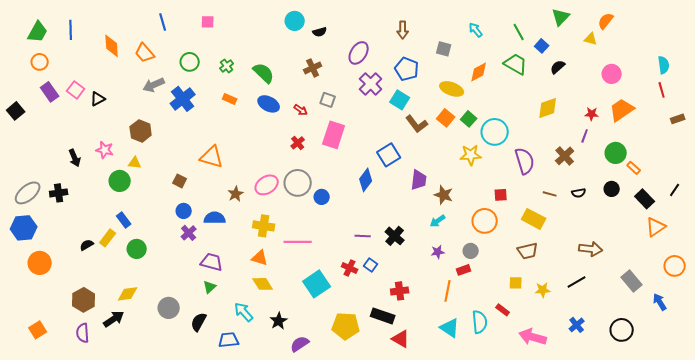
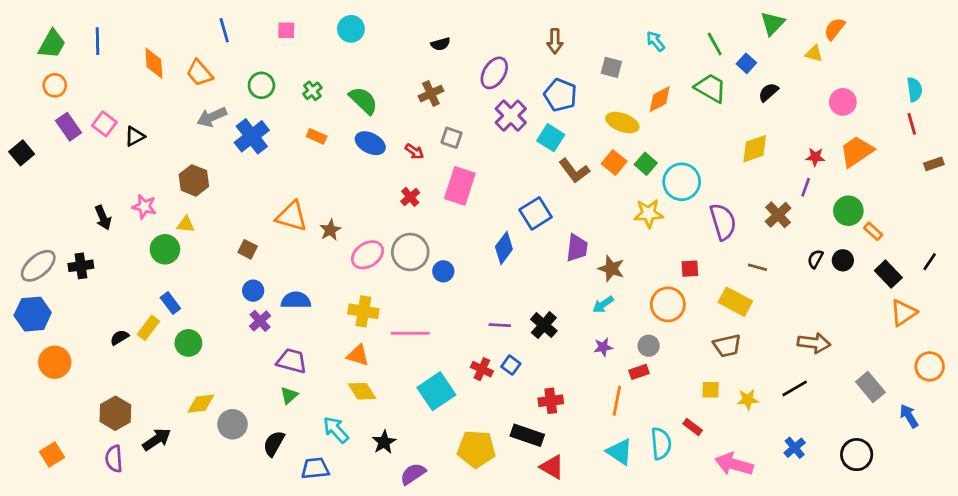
cyan circle: (295, 21) -> (351, 29), moved
black semicircle: (579, 193) -> (815, 259), moved, turned 128
brown star: (236, 194) -> (330, 230), moved
yellow diamond: (128, 294) -> (201, 404), moved

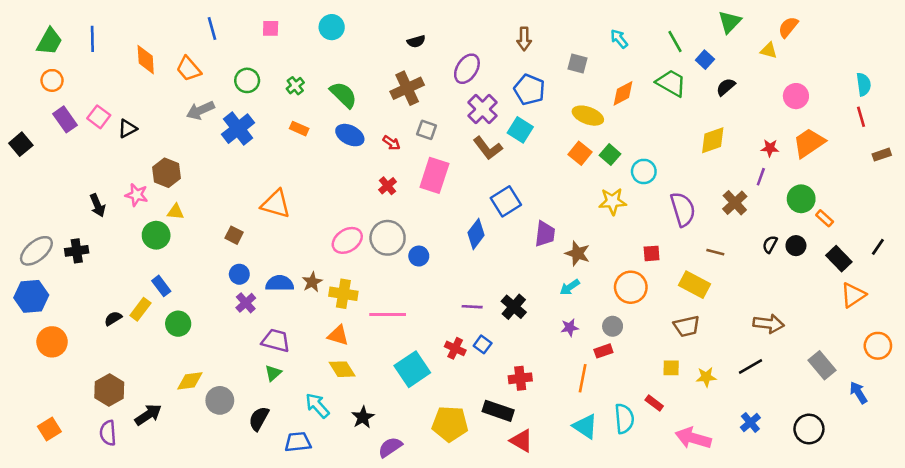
brown cross: (431, 94) -> (407, 88), size x1.4
brown L-shape: (574, 171) -> (488, 148), moved
brown hexagon: (194, 180) -> (166, 173), moved
cyan circle: (682, 182) -> (644, 171), size x0.7
brown star: (330, 230) -> (312, 282), moved

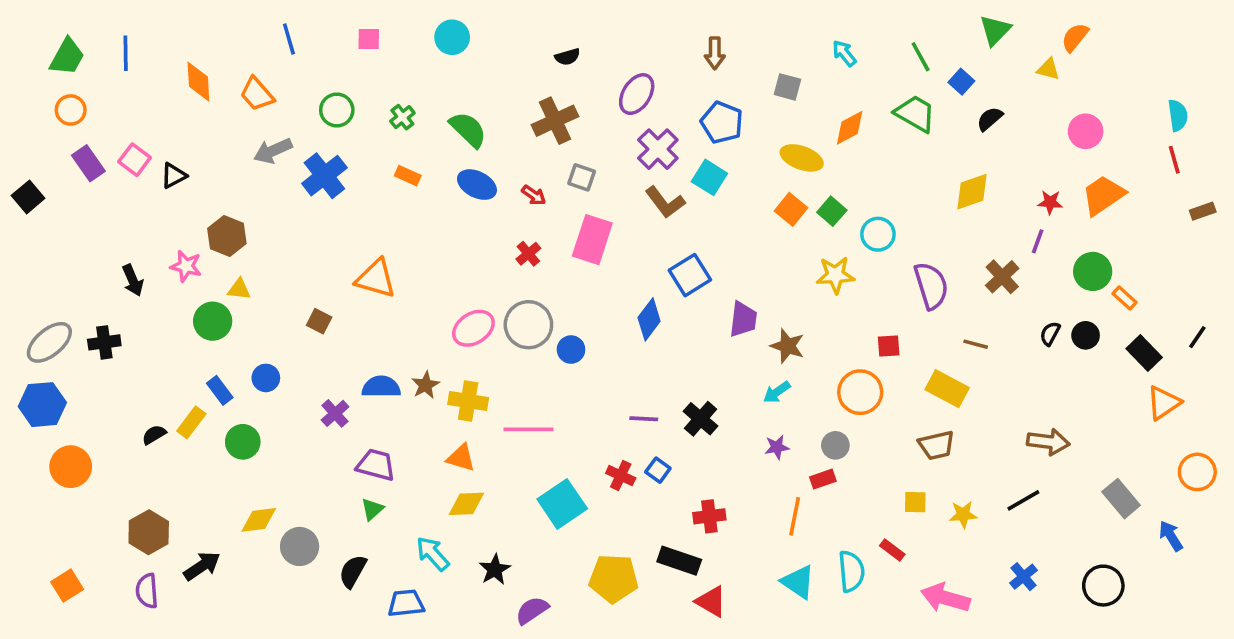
blue circle: (239, 274) -> (266, 378), moved
yellow diamond: (342, 369) -> (466, 504), turned -60

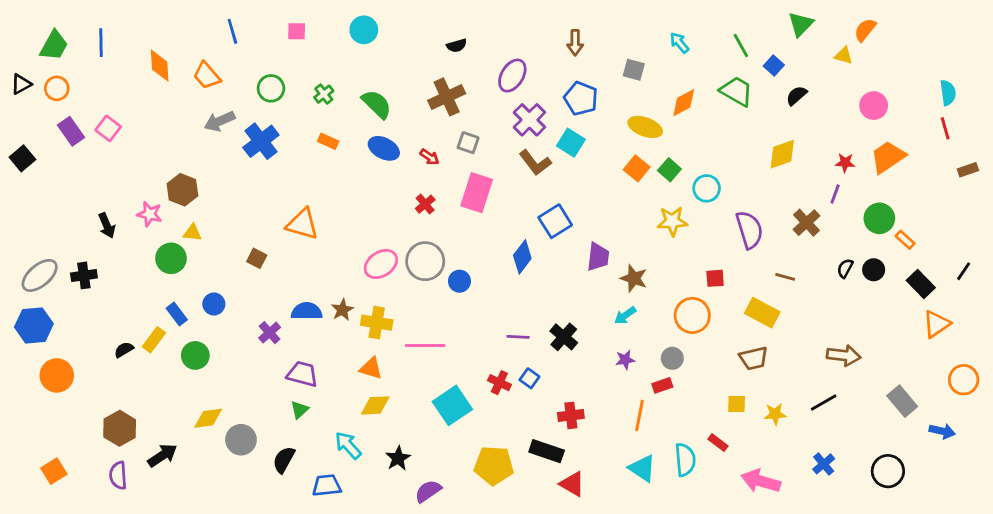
black triangle: (174, 176) -> (21, 84), moved
blue arrow: (1171, 536) -> (942, 431), turned 135

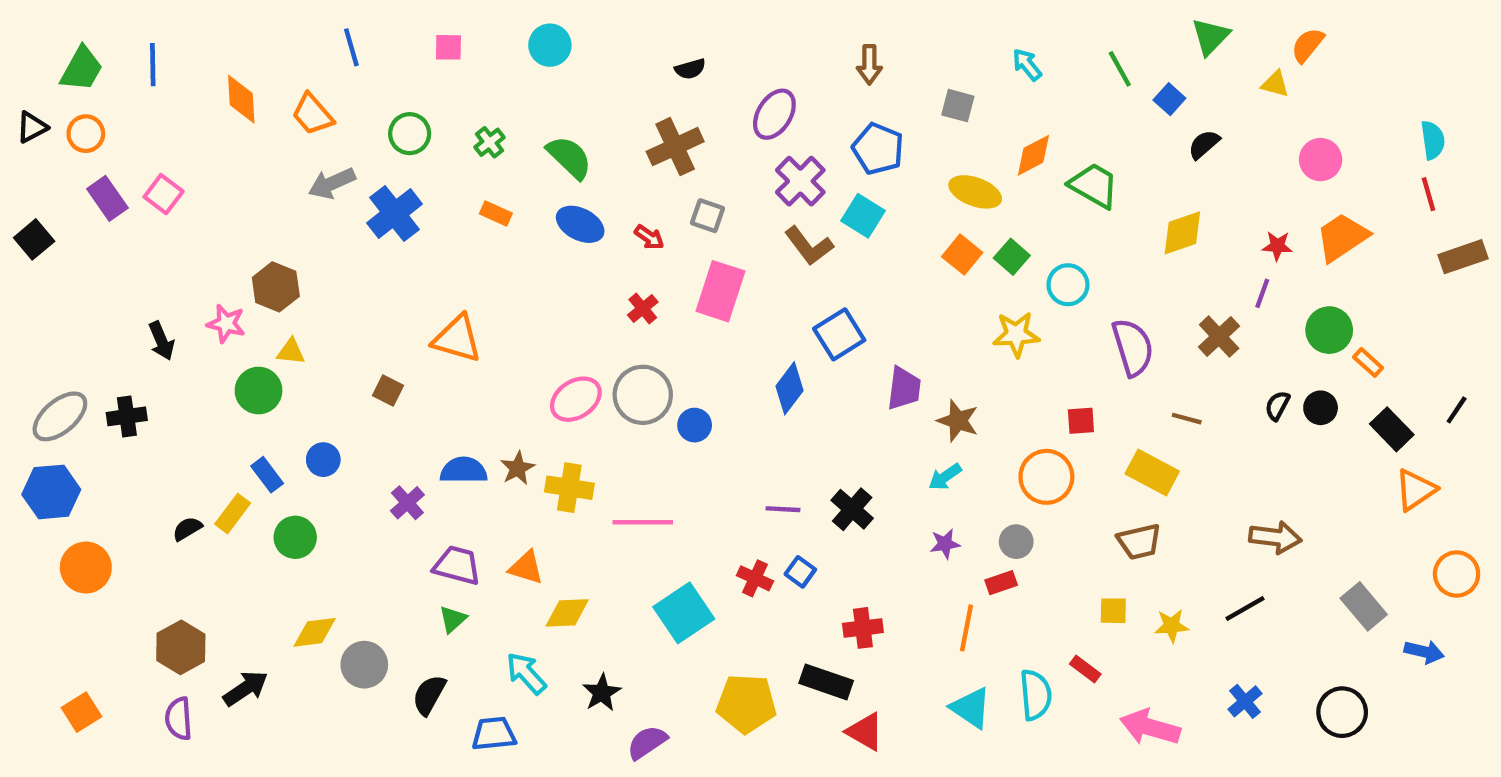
green trapezoid: (737, 91) -> (1094, 185), moved
brown rectangle: (968, 170) -> (1463, 257), size x1.5
orange triangle: (371, 368) -> (526, 568), moved

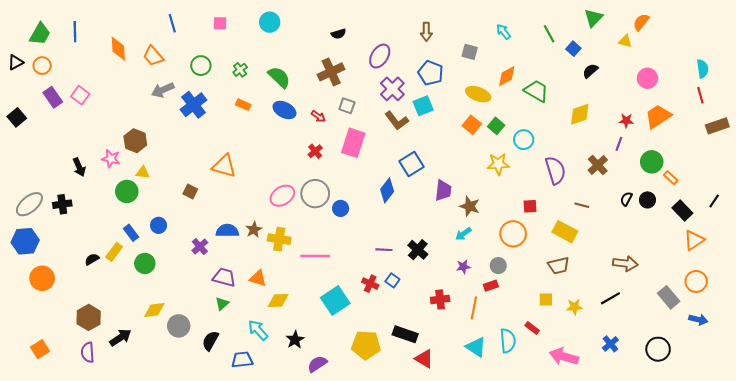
cyan square: (863, 216) -> (423, 106), turned 36
orange circle: (1457, 574) -> (696, 281), moved
red cross: (863, 628) -> (440, 299), moved

